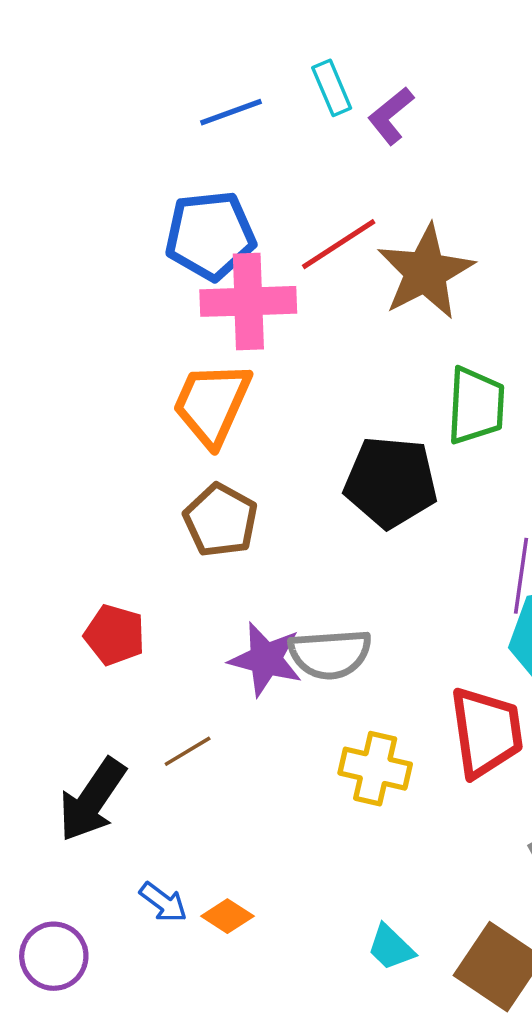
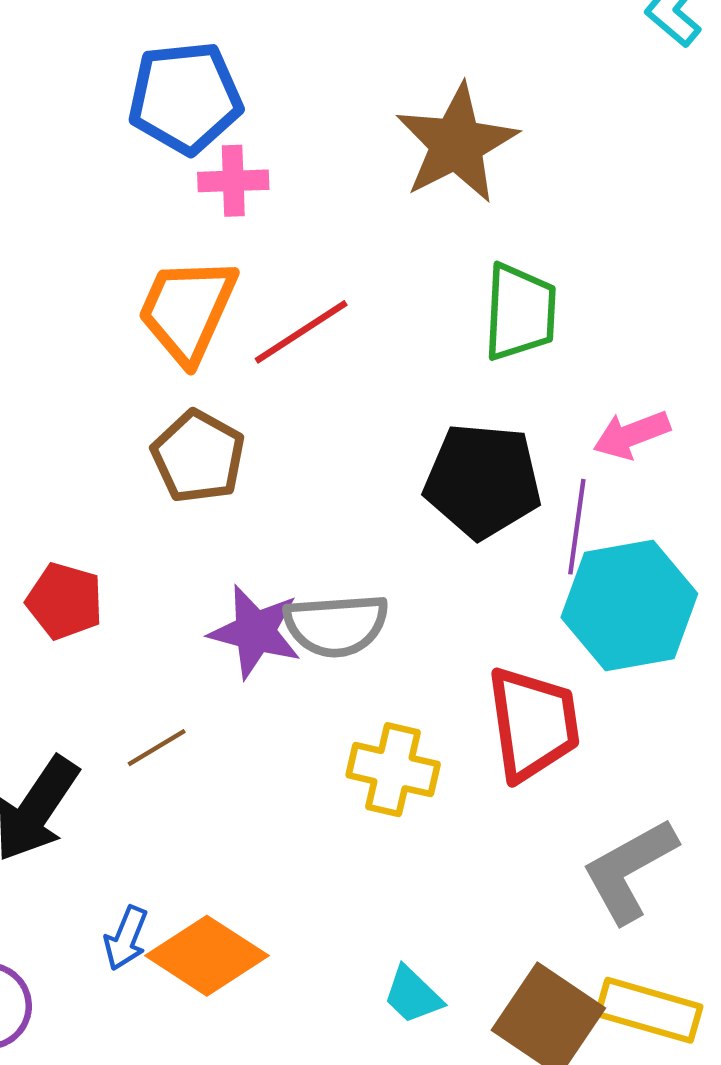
red line: (339, 244) -> (301, 332), moved
pink cross: (248, 301) -> (233, 181), size x0.6
black pentagon: (391, 482) -> (483, 481), moved
blue arrow: (163, 902) -> (126, 938), turned 75
orange diamond: (227, 916) -> (207, 956), size x1.8

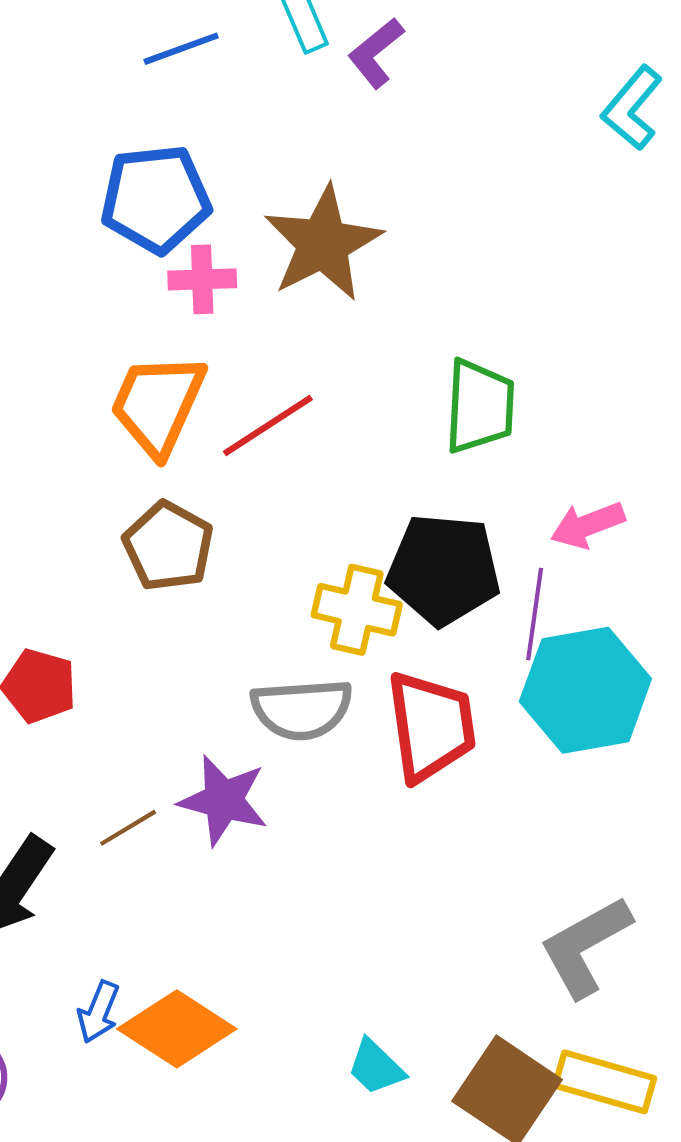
brown star: (456, 144) -> (323, 243), moved
purple star: (255, 632) -> (223, 800), moved
red trapezoid: (533, 724) -> (431, 726), moved
yellow cross: (393, 770) -> (357, 610), moved

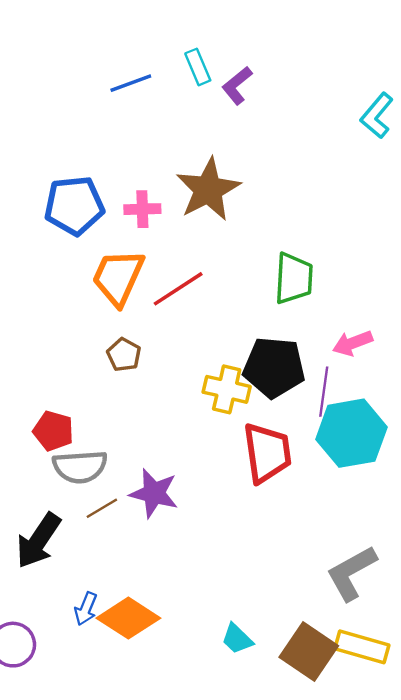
blue pentagon: (156, 199) -> (74, 206), moved
brown pentagon: (168, 546) -> (124, 355), size x0.7
gray semicircle: (302, 709) -> (80, 467), moved

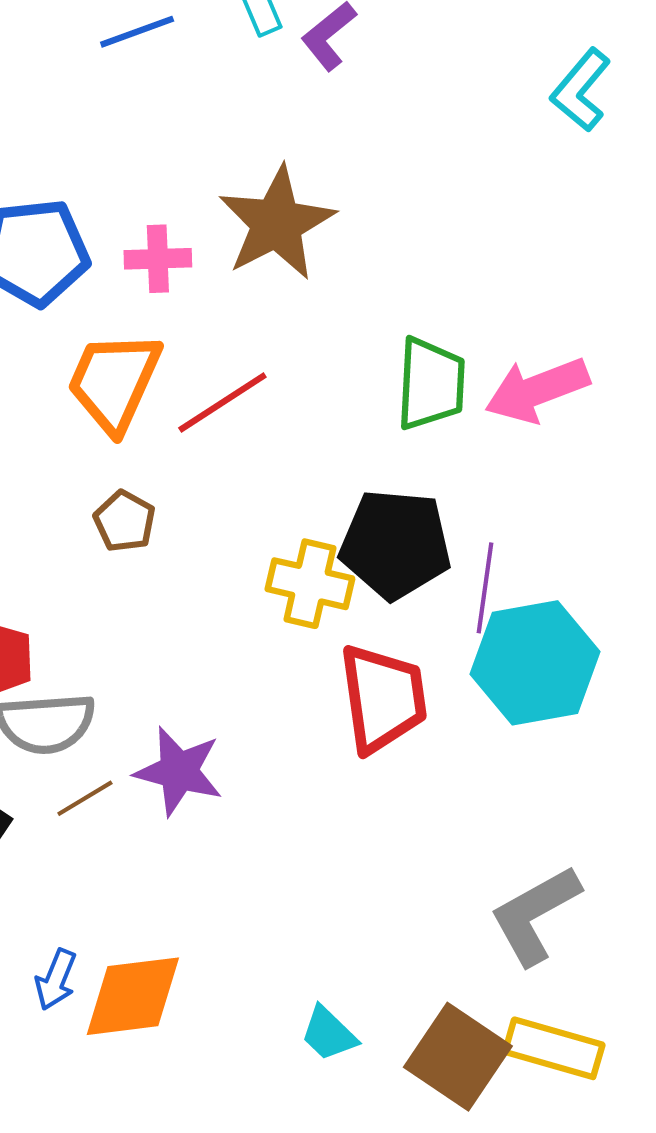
pink arrow: (353, 343) -> (537, 390), moved, size x1.4
orange diamond: (128, 618) -> (133, 996), turned -40

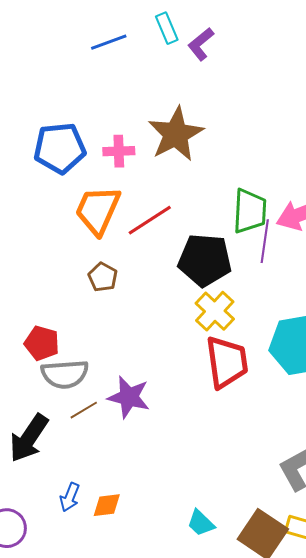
black pentagon: (395, 544) -> (205, 260), moved
yellow cross: (310, 584) -> (215, 311), moved, turned 30
purple line: (485, 588) -> (265, 241), moved
orange diamond: (133, 996) -> (107, 505), size x0.6

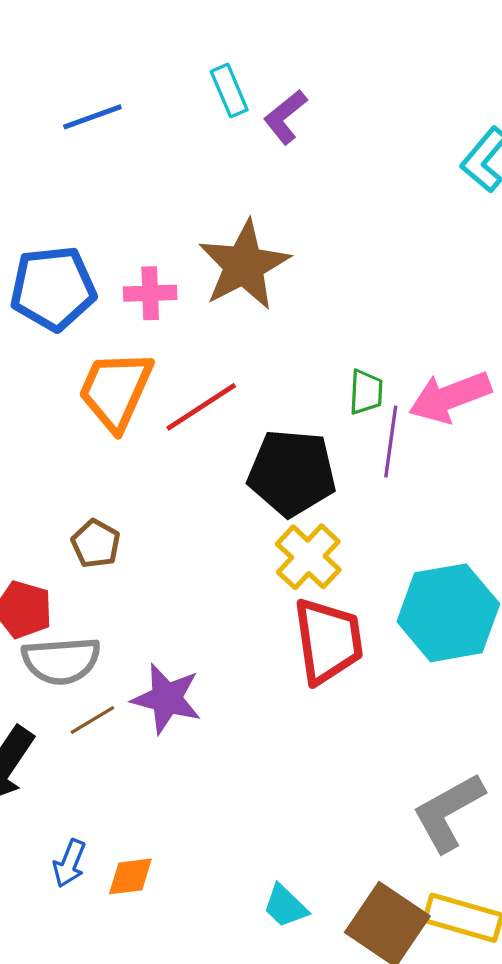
blue line: (109, 42) -> (92, 117), moved
green trapezoid: (250, 211) -> (366, 392), size x0.6
brown pentagon: (103, 277) -> (96, 544), moved

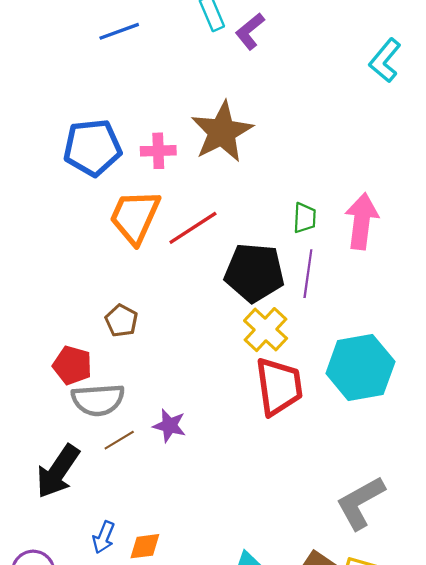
pink arrow: (450, 397) -> (362, 221), turned 118
purple line: (391, 441) -> (308, 274), moved
purple star: (167, 699) -> (169, 426), size x0.7

